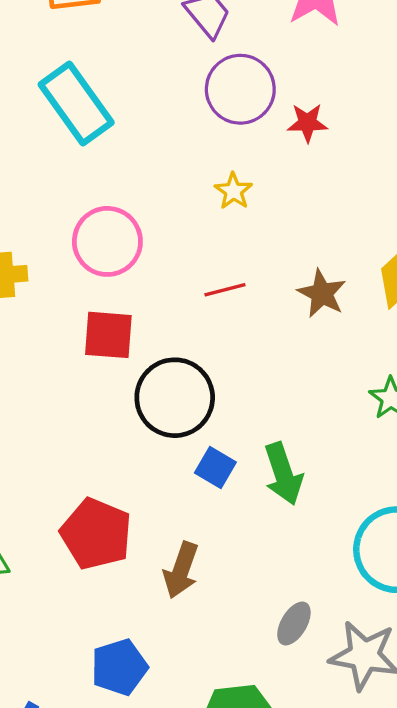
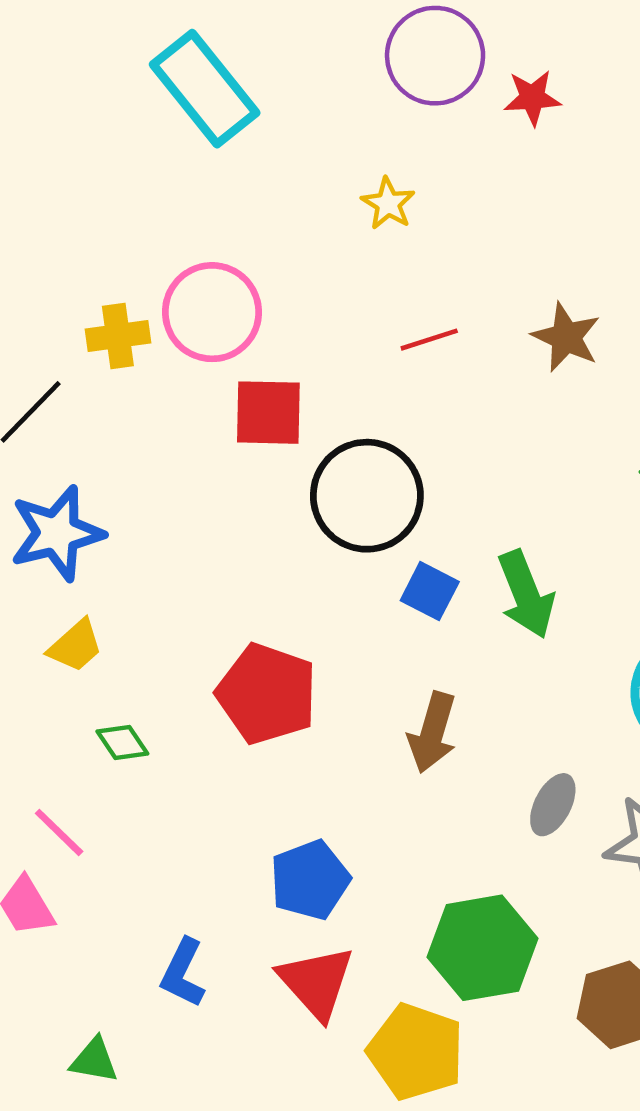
yellow star: (233, 191) -> (388, 204), moved
pink circle: (107, 241) -> (212, 312), moved
brown arrow: (181, 570) -> (432, 733), moved

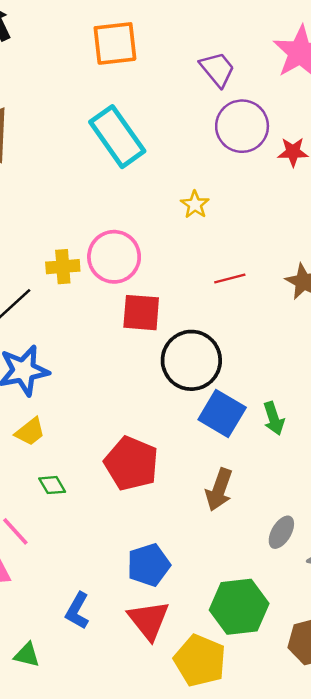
yellow star: (388, 204) -> (195, 205), moved
blue square: (430, 591) -> (222, 414), size x1.5
green arrow: (526, 594) -> (274, 418), size x0.7

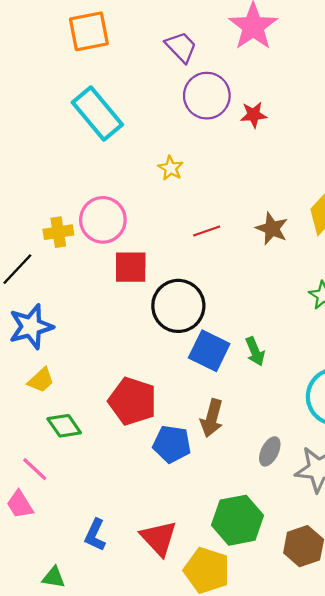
green diamond: (52, 485) -> (64, 426), size x1.4
blue pentagon: (149, 565) -> (172, 444), moved, turned 30

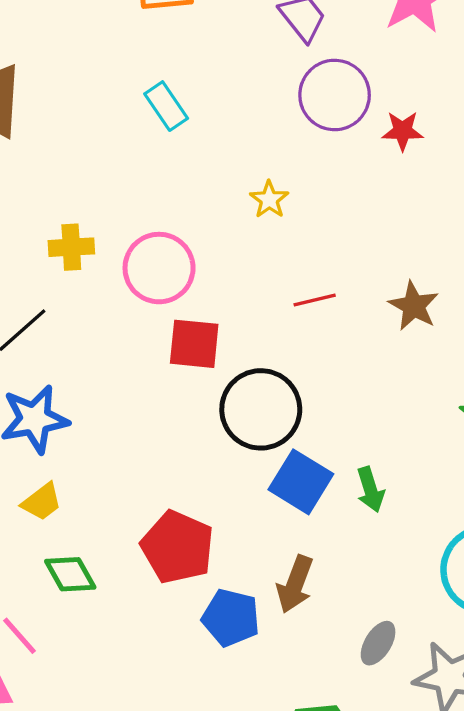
cyan rectangle: (97, 113) -> (166, 106), size x0.6
yellow cross: (58, 232) -> (71, 247), moved

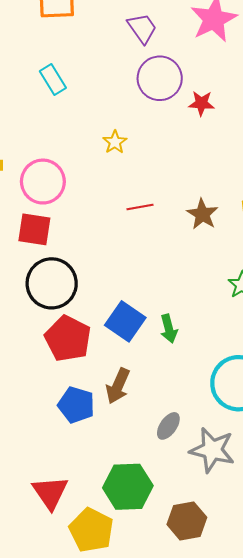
red square: (194, 344) -> (34, 229), moved
black circle: (261, 409) -> (52, 283), moved
red pentagon: (177, 547) -> (68, 339), moved

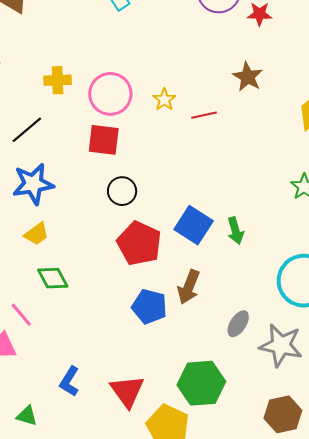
yellow star: (115, 142) -> (164, 100), moved
brown star: (202, 214) -> (248, 77), moved
black circle: (52, 283) -> (122, 191), size x0.6
brown hexagon: (187, 521) -> (283, 414), moved

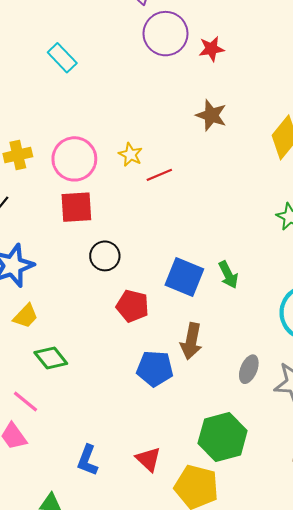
red line: (204, 115) -> (159, 175), moved
red pentagon: (139, 243) -> (132, 306), size x0.7
red triangle: (127, 391) -> (148, 459), size x0.7

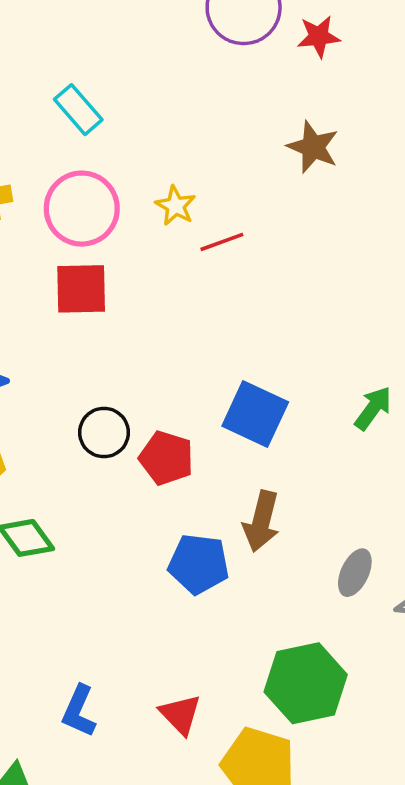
cyan rectangle: (62, 58) -> (78, 110), moved
black circle: (105, 256) -> (104, 433), moved
green arrow: (228, 275) -> (373, 408), moved, turned -120

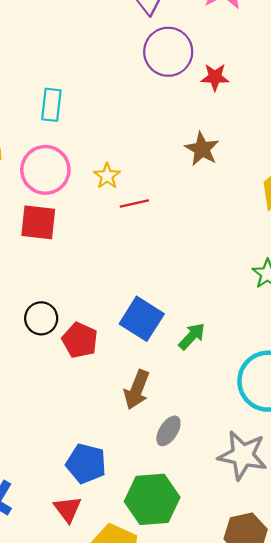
cyan rectangle: (78, 110) -> (51, 105), turned 40
green arrow: (373, 408) -> (192, 336), moved
blue pentagon: (199, 564) -> (86, 464), moved
gray ellipse: (355, 573) -> (168, 431), moved

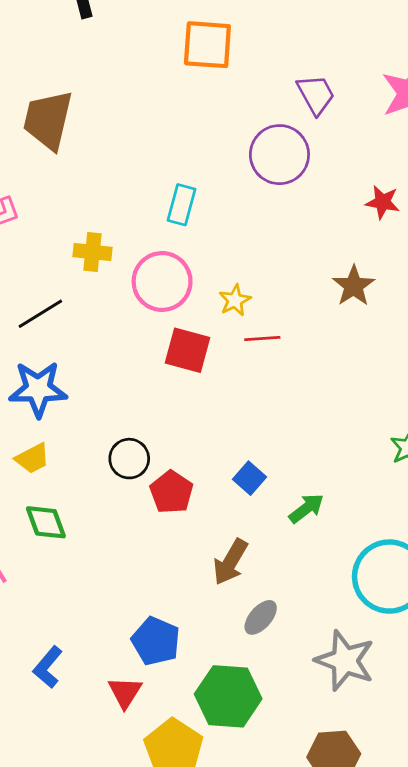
purple circle: (168, 52) -> (279, 155), moved
red square: (38, 222) -> (187, 350), moved
blue square: (142, 319) -> (250, 478), size x0.6

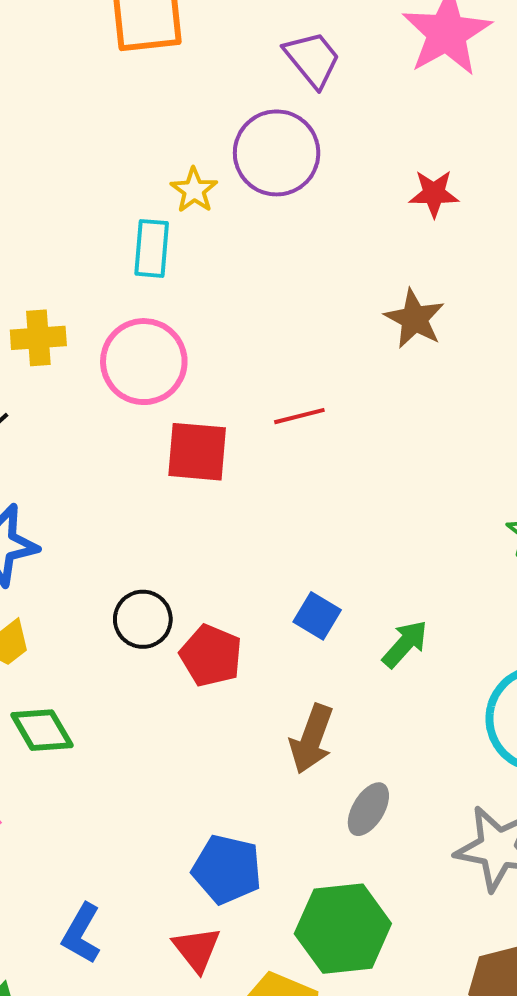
yellow star: (235, 300) -> (194, 190), moved

